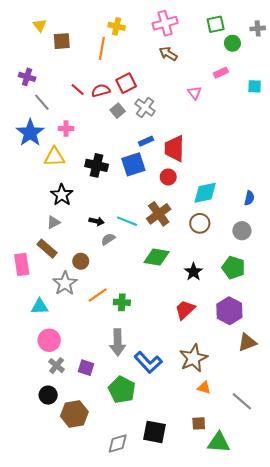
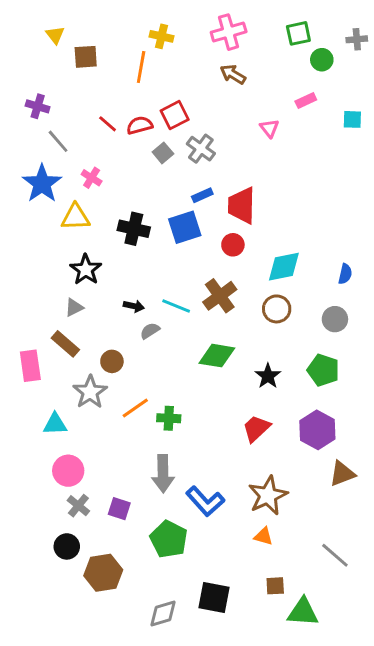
pink cross: (66, 129) -> (92, 178), turned 32
orange triangle: (204, 388) -> (264, 536), moved

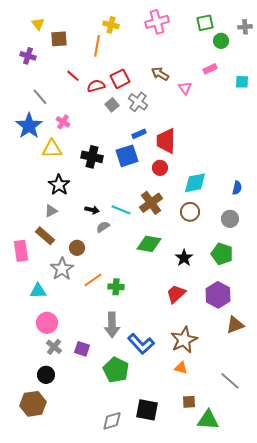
brown arrow: (233, 74) -> (160, 74), moved
purple cross: (38, 106) -> (28, 56), moved
red line: (108, 124) -> (73, 76), moved
brown hexagon: (103, 573) -> (33, 404), moved

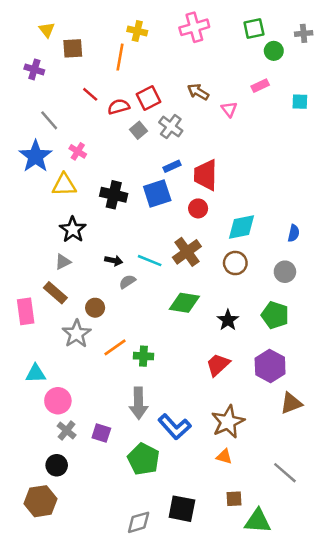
cyan triangle: (38, 291) -> (36, 373), moved

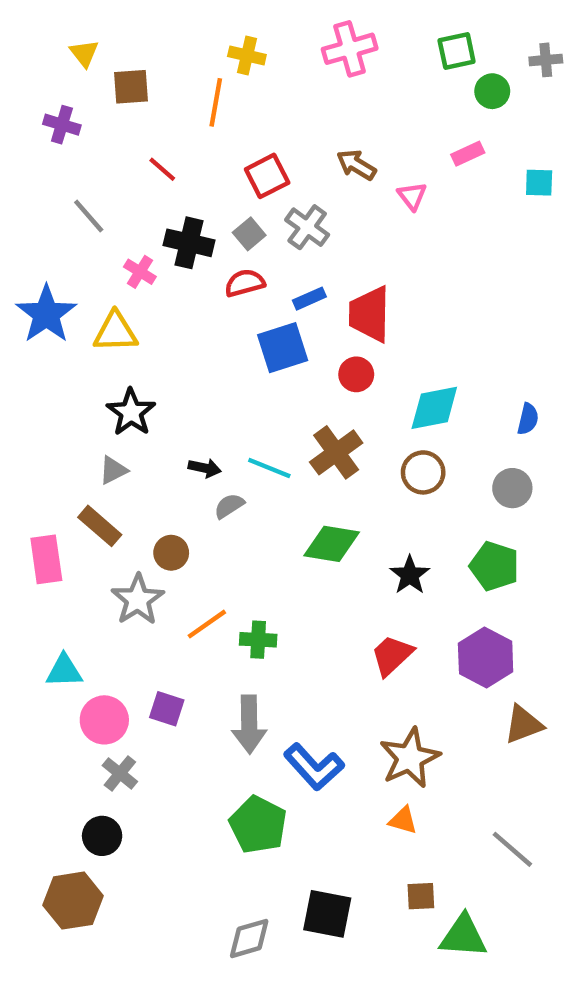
red semicircle: (119, 107) -> (245, 283), moved
blue star: (36, 156) -> (46, 314), moved
black cross: (114, 195) -> (189, 243), moved
purple square: (101, 433) -> (167, 709), moved

